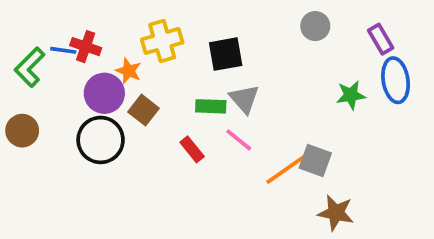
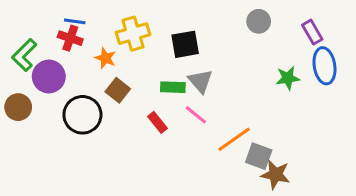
blue line: (63, 50) -> (75, 21), moved
purple circle: (104, 93) -> (49, 76), moved
gray square: (315, 160) -> (259, 156), moved

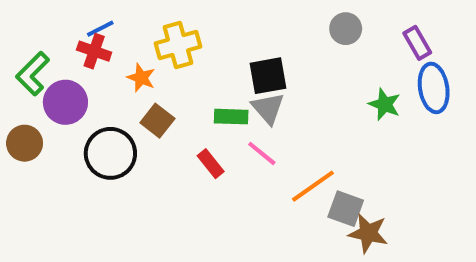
blue line: (75, 21) -> (100, 29), turned -35
black square: (185, 44) -> (268, 76), moved
green star: (288, 78) -> (385, 104), turned 30

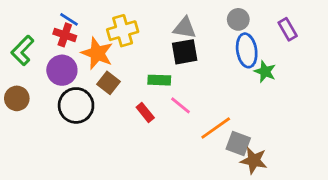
blue line: (100, 29) -> (69, 19), turned 60
orange star: (141, 78) -> (97, 53), size x1.6
blue ellipse: (434, 88) -> (247, 50), moved
purple circle: (65, 102) -> (62, 70), moved
gray triangle: (268, 108) -> (185, 28), moved, turned -40

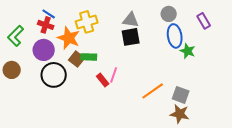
green rectangle: (159, 80) -> (89, 57), moved
pink line: (180, 105) -> (114, 75), moved, turned 70
gray square: (238, 144) -> (181, 95), moved

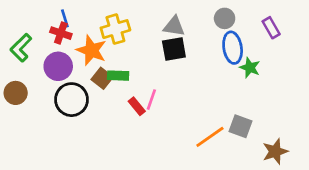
blue line: (49, 14) -> (65, 18), turned 40
orange line: (153, 91) -> (210, 137), moved
brown star: (180, 114) -> (275, 151), moved, turned -30

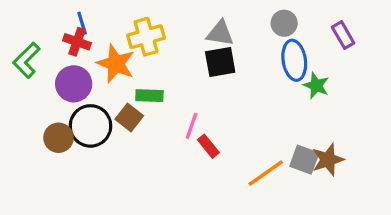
brown square: (102, 78) -> (129, 118), moved
brown circle: (16, 93) -> (58, 138), moved
red rectangle: (137, 106) -> (208, 146), moved
brown star: (275, 151) -> (328, 160), moved

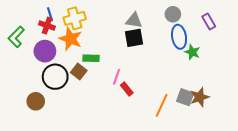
yellow cross: (146, 37) -> (75, 18), moved
brown circle: (58, 138) -> (36, 101), moved
orange line: (266, 173) -> (162, 105), turned -30

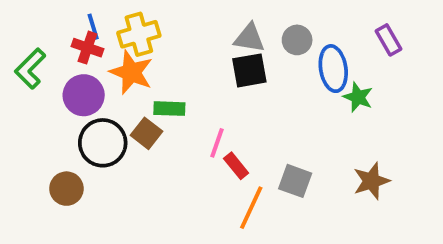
gray circle: (173, 14) -> (297, 40), moved
gray square: (185, 97) -> (295, 181), moved
orange line: (162, 105) -> (251, 208), moved

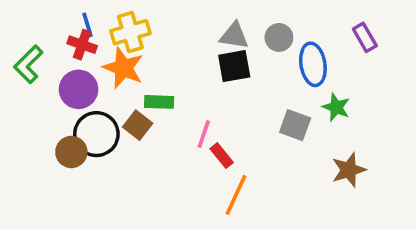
green star: (358, 97) -> (336, 107), moved
gray square: (295, 181) -> (295, 125), moved
brown circle: (66, 189) -> (71, 152), moved

